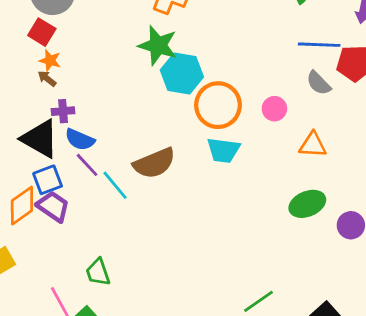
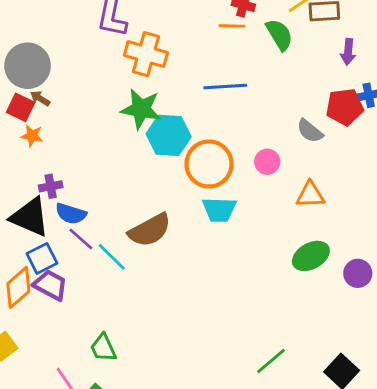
blue line: (319, 45) -> (225, 87), moved
brown arrow: (47, 79) -> (40, 98), moved

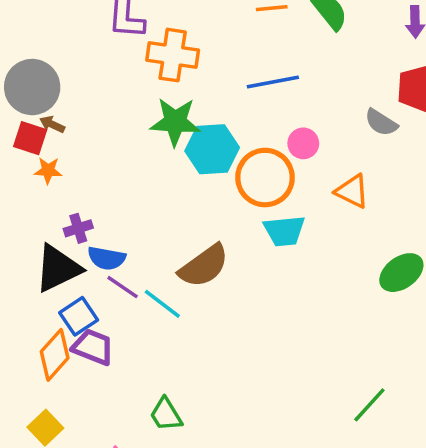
pink circle: (267, 162) -> (303, 143), moved
orange triangle: (310, 195) -> (352, 191), moved, turned 36
black triangle: (30, 217) -> (58, 268), turned -42

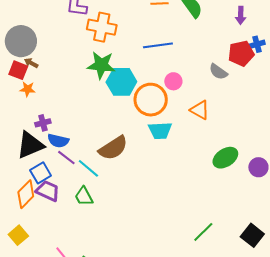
green trapezoid: (166, 414) -> (84, 196), moved

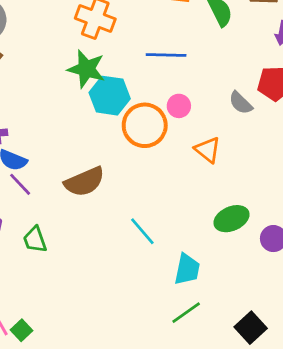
cyan trapezoid: (160, 130) -> (187, 269), moved, turned -85
cyan line: (88, 168) -> (142, 231), moved

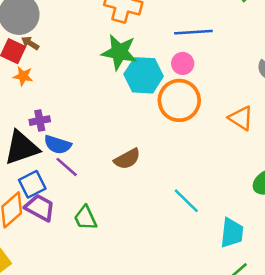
pink circle: (179, 106) -> (183, 63), moved
brown semicircle: (84, 182) -> (127, 159), size x0.7

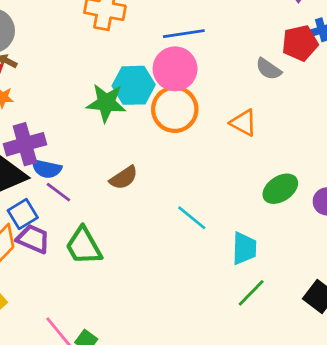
green star: (119, 52) -> (106, 103), moved
pink circle: (183, 63) -> (175, 69), size x1.8
purple cross: (40, 121) -> (25, 144), size x1.8
green trapezoid: (85, 218) -> (84, 246), size x1.4

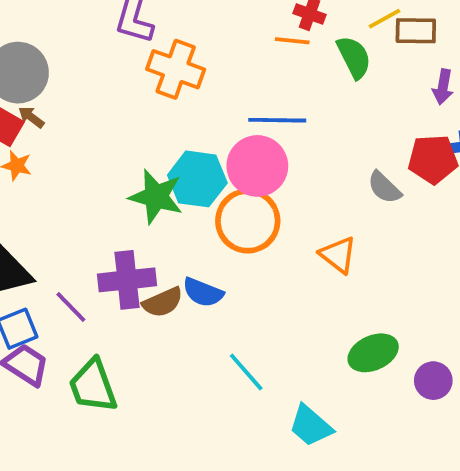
purple cross: (25, 144) -> (127, 280), moved
blue semicircle: (47, 169) -> (203, 292), moved
cyan trapezoid: (244, 248) -> (311, 426), turned 120

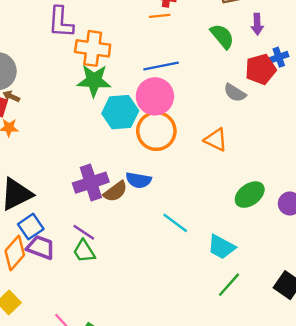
green semicircle: (354, 57) -> (222, 36), moved
green star: (156, 197) -> (94, 81), moved
purple line: (71, 307) -> (84, 232), moved
green trapezoid: (93, 386) -> (84, 251), size x0.7

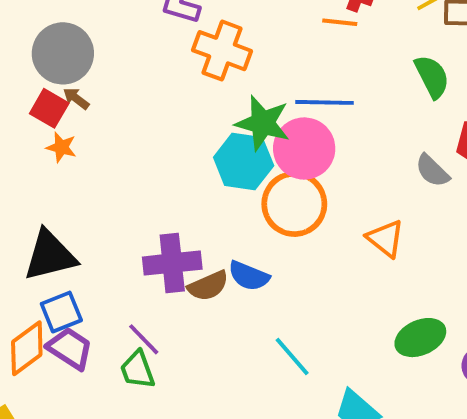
green star: (94, 81) -> (263, 123), moved

